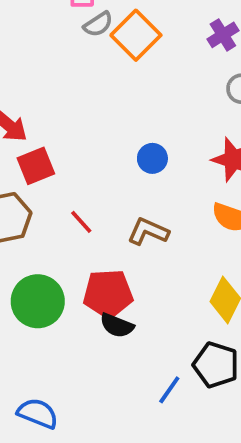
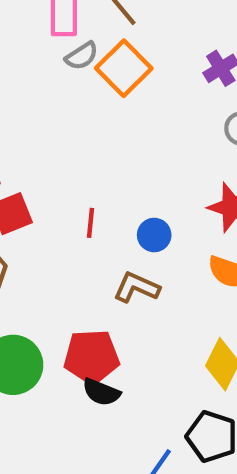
blue circle: (152, 158) -> (154, 235), moved
red line: (81, 222) -> (90, 223), moved, turned 48

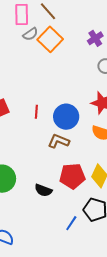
blue circle: (154, 235) -> (66, 117), size x1.6
red pentagon: (91, 357) -> (72, 176), moved

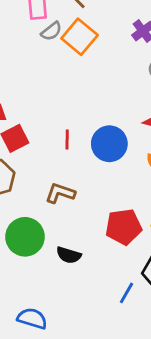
brown L-shape: (59, 141) -> (60, 193), moved
black semicircle: (43, 190) -> (69, 255), moved

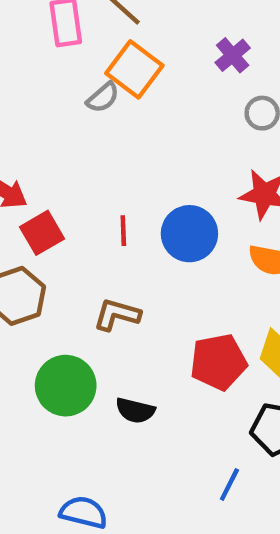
gray semicircle: (51, 31) -> (103, 98), moved
blue line: (126, 293) -> (229, 485), moved

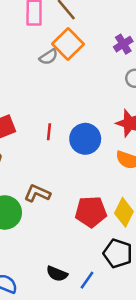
brown L-shape: (117, 315) -> (37, 193), moved
black semicircle: (135, 410) -> (57, 274), moved

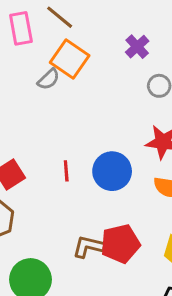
brown L-shape: (37, 193) -> (89, 247), moved
red pentagon: (91, 212) -> (120, 244), moved

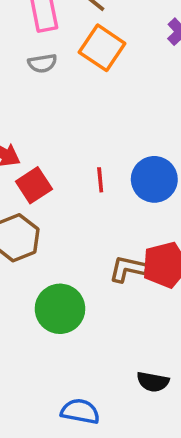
gray semicircle: (49, 79) -> (42, 63), moved, turned 35

